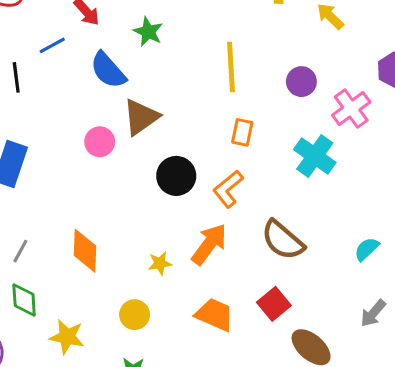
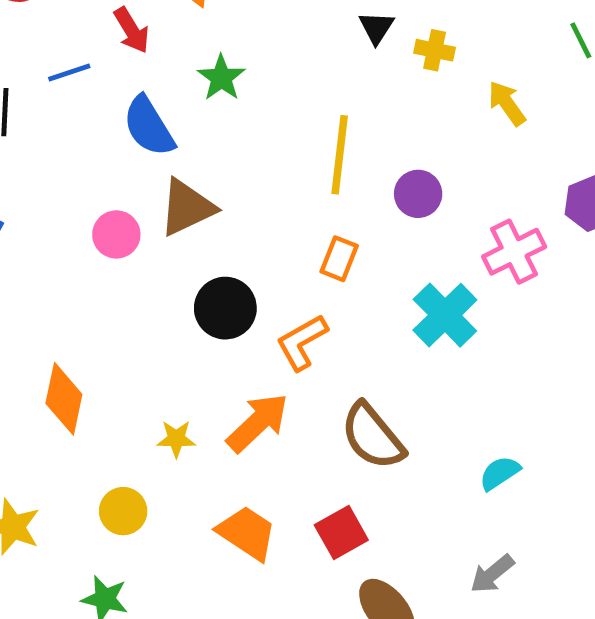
purple circle: (301, 82) -> (418, 194), moved

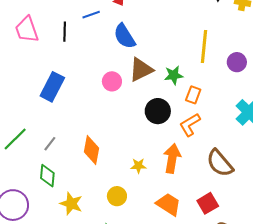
green star: (221, 78) -> (174, 75), moved, turned 30
orange rectangle: (339, 259) -> (193, 95), moved
orange arrow: (258, 423) -> (172, 158), turned -36

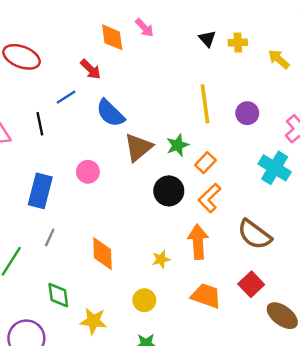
pink circle: (112, 81) -> (88, 172), moved
orange rectangle: (193, 95) -> (205, 163), turned 36
gray line: (50, 144) -> (50, 238), moved

